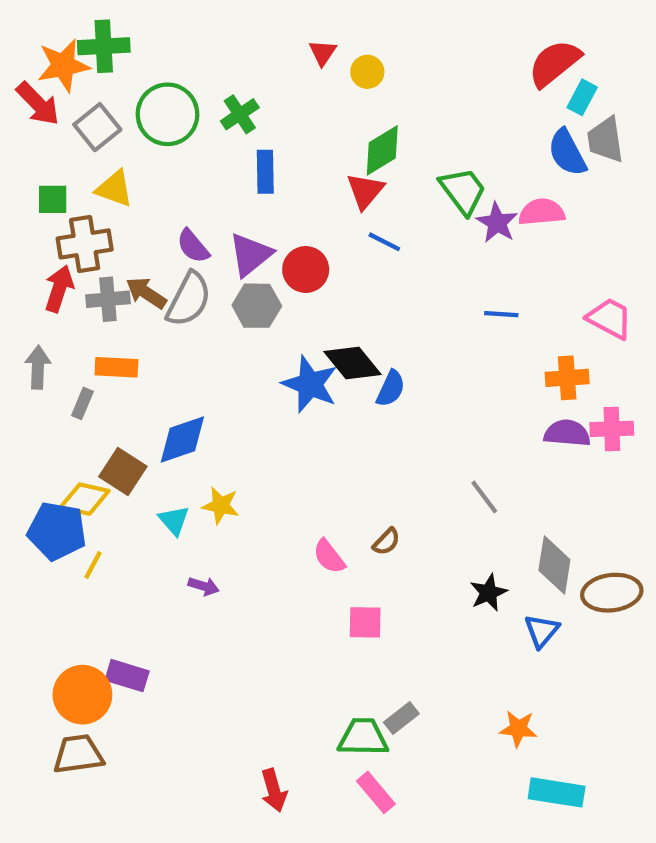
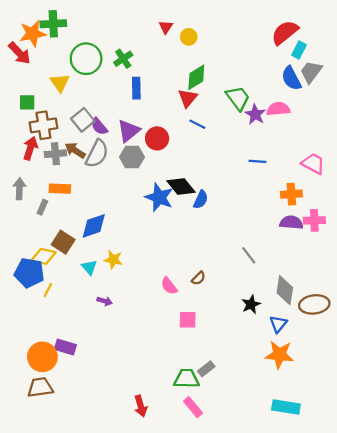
gray square: (97, 127) -> (83, 120), moved
gray trapezoid: (605, 140) -> (311, 72), turned 45
yellow triangle: (114, 189) -> (60, 83), moved, turned 35
orange star: (518, 729) -> (279, 355), moved, size x1.5

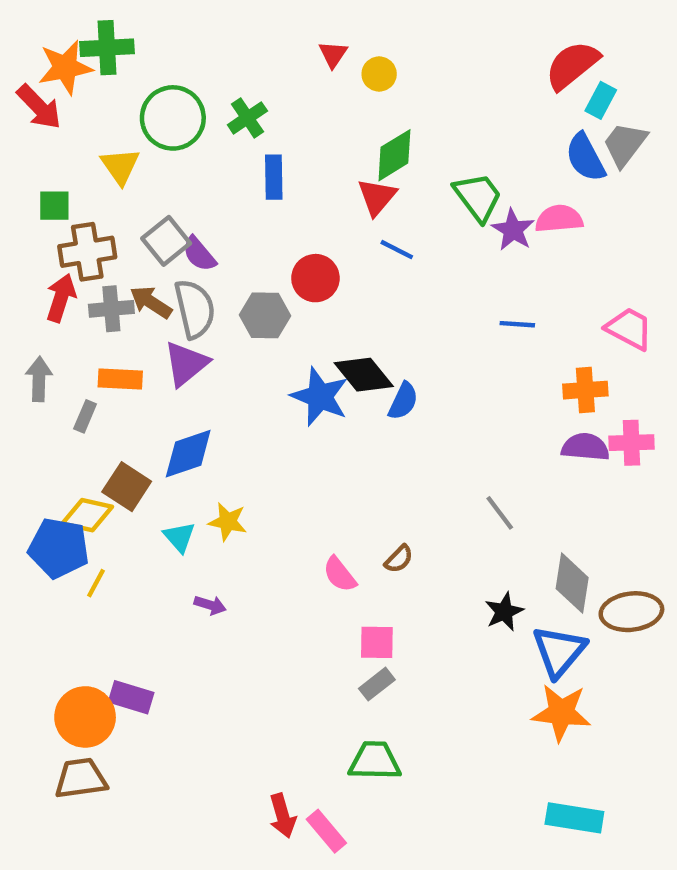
purple triangle: (129, 131) -> (186, 364), moved
gray semicircle: (97, 154) -> (195, 309), turned -40
blue triangle: (278, 324) -> (559, 651), size x1.5
gray rectangle: (206, 369) -> (377, 684), moved
pink rectangle: (193, 407) -> (326, 831), moved

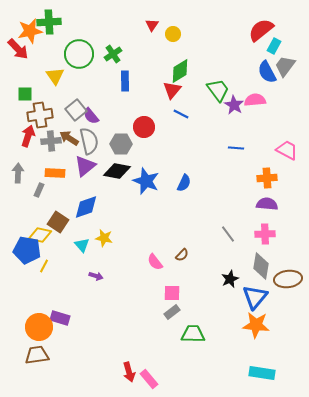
black diamond: (364, 375) -> (117, 171), moved, turned -40
pink cross: (631, 443) -> (265, 234), moved
green trapezoid: (375, 761) -> (193, 334), moved

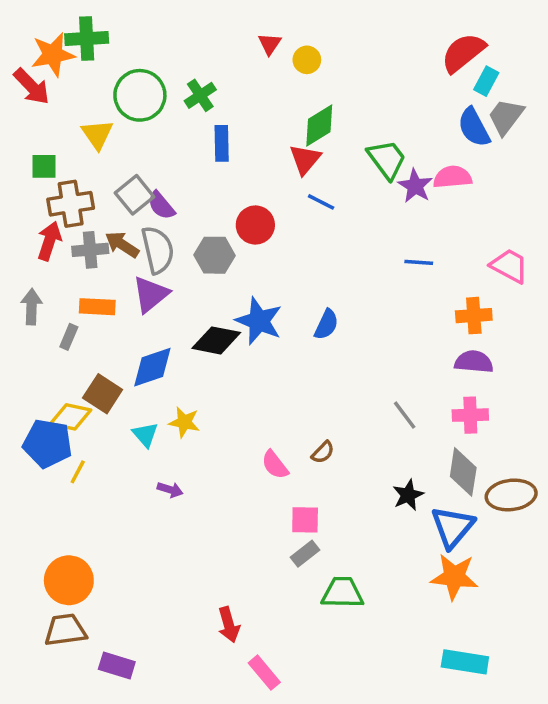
black diamond: (117, 171) -> (216, 340), moved
purple rectangle: (60, 318) -> (117, 665), moved
red arrow: (129, 372) -> (229, 625), moved

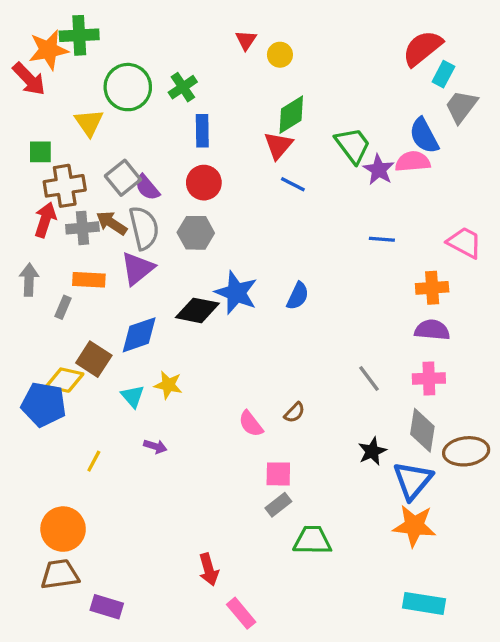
blue semicircle: (474, 127) -> (424, 136), moved
red circle: (255, 225) -> (204, 183), moved
yellow line: (78, 472) -> (94, 461), moved

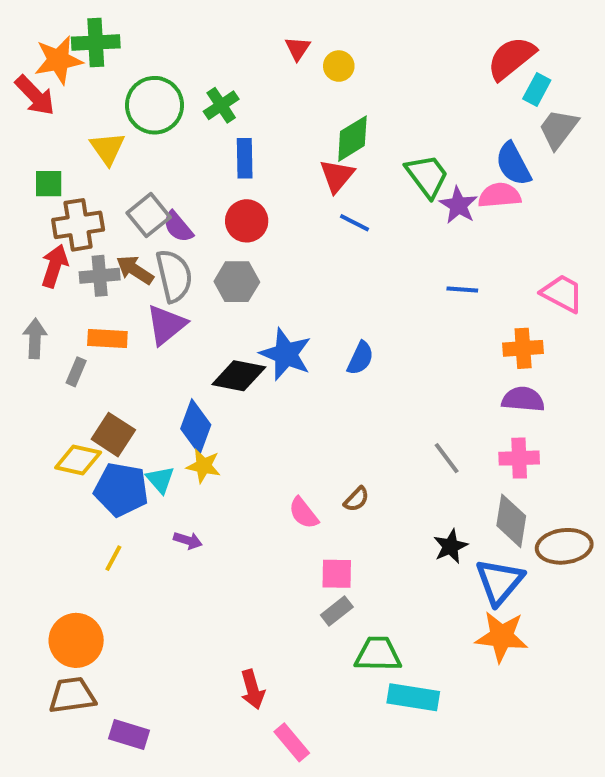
blue diamond: (139, 335) -> (196, 427), moved, turned -51
blue pentagon: (44, 404) -> (121, 489), moved
cyan rectangle: (424, 603) -> (413, 697), moved

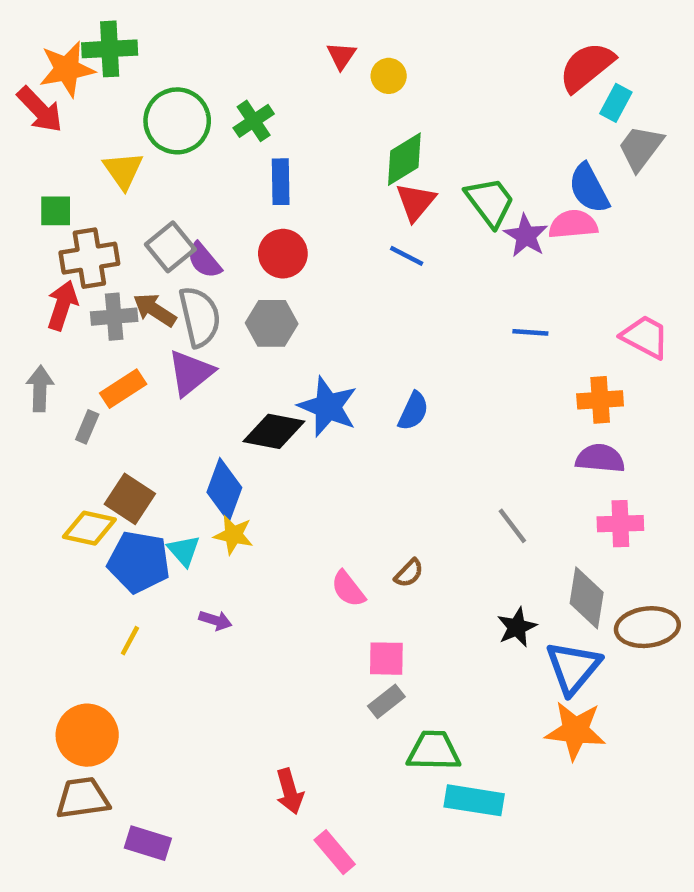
red triangle: (337, 176) -> (416, 202), moved
orange rectangle: (107, 339) -> (123, 389), turned -36
pink cross: (519, 458) -> (620, 524), moved

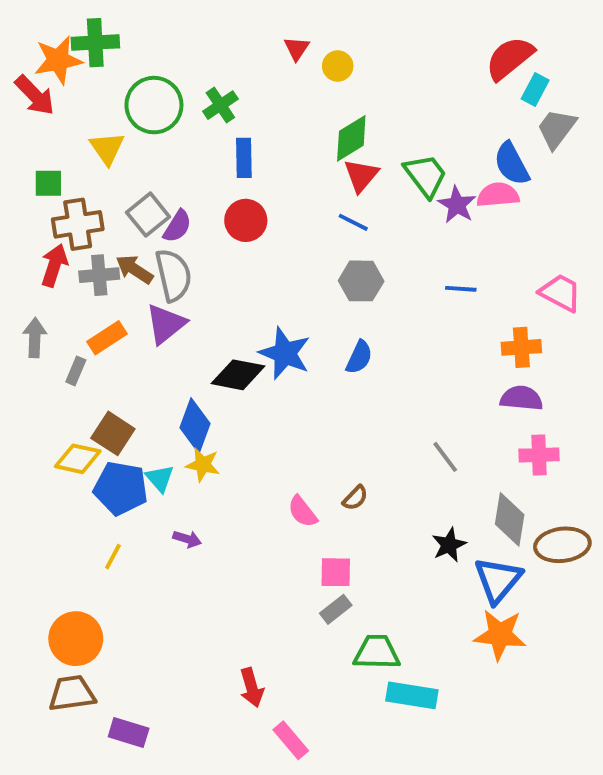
purple semicircle: (204, 260) -> (177, 226), turned -108
gray hexagon: (272, 323) -> (361, 281), moved

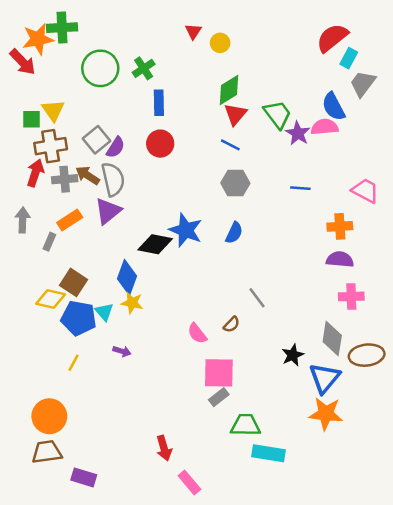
yellow triangle: (107, 148) -> (53, 110), moved
gray line: (445, 457) -> (257, 298), moved
pink square: (336, 572) -> (219, 373), size x1.5

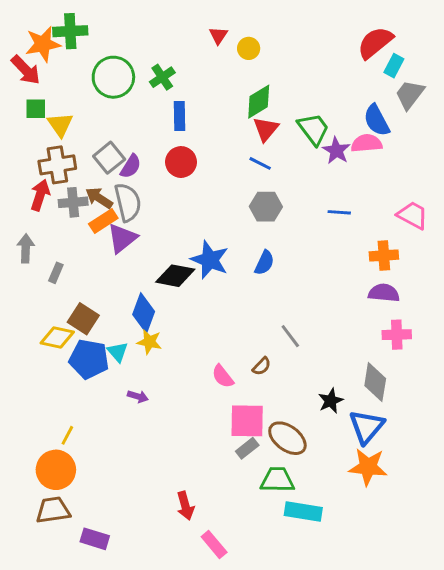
green square: (31, 119) -> (36, 109), moved
orange rectangle: (70, 220) -> (103, 221), moved
brown ellipse: (367, 355) -> (287, 438), moved, turned 44
yellow line: (74, 363) -> (67, 435), moved

